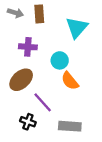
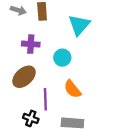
orange semicircle: (70, 81) -> (72, 89), moved
purple line: (43, 102) -> (45, 99), turned 40

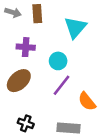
orange semicircle: (72, 89) -> (87, 101), moved
purple line: (45, 99) -> (62, 85), moved, turned 40

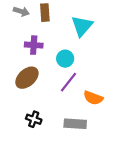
orange semicircle: (87, 101) -> (93, 98), turned -30

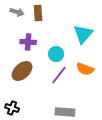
cyan triangle: (82, 26) -> (83, 34), moved
orange semicircle: (93, 98) -> (85, 69), moved
black cross: (34, 119) -> (12, 108), moved

